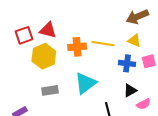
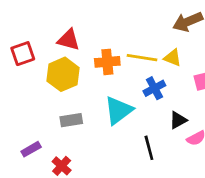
red square: (24, 35) -> (23, 54), moved
yellow triangle: (134, 41) -> (172, 58), moved
blue cross: (127, 63) -> (154, 88), moved, turned -35

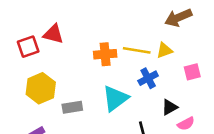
red triangle: (69, 40) -> (53, 34), moved
yellow triangle: (172, 58) -> (164, 50), turned -42
yellow hexagon: (63, 74) -> (41, 88), moved

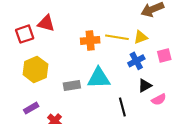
blue cross: (148, 78) -> (136, 61), moved
cyan triangle: (115, 98) -> (99, 78), turned 35
gray rectangle: (72, 107) -> (72, 86), moved

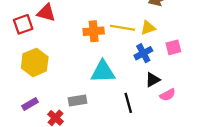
gray rectangle: (72, 86) -> (77, 101), moved

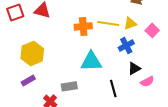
red square: (23, 24) -> (15, 12), moved
pink square: (173, 47) -> (152, 30), moved, turned -32
purple rectangle: (30, 104) -> (28, 80), moved

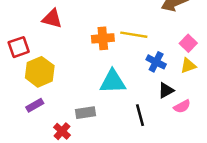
red square: (15, 12) -> (19, 47), moved
yellow triangle: (130, 23) -> (188, 66), moved
blue cross: (126, 45) -> (156, 62), turned -35

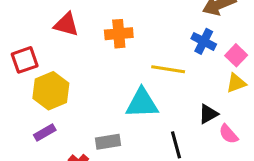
yellow line: (134, 35) -> (168, 69), moved
orange cross: (103, 38) -> (119, 34), moved
blue cross: (156, 62) -> (204, 41), moved
pink semicircle: (182, 106) -> (228, 134), turned 77

